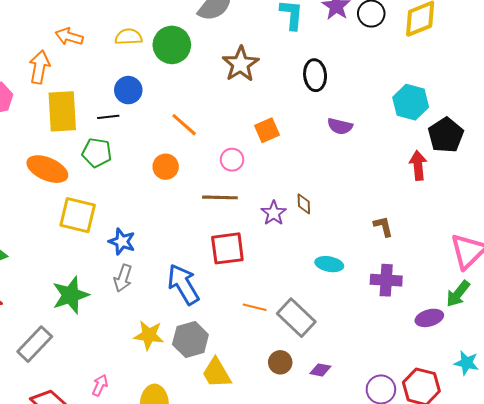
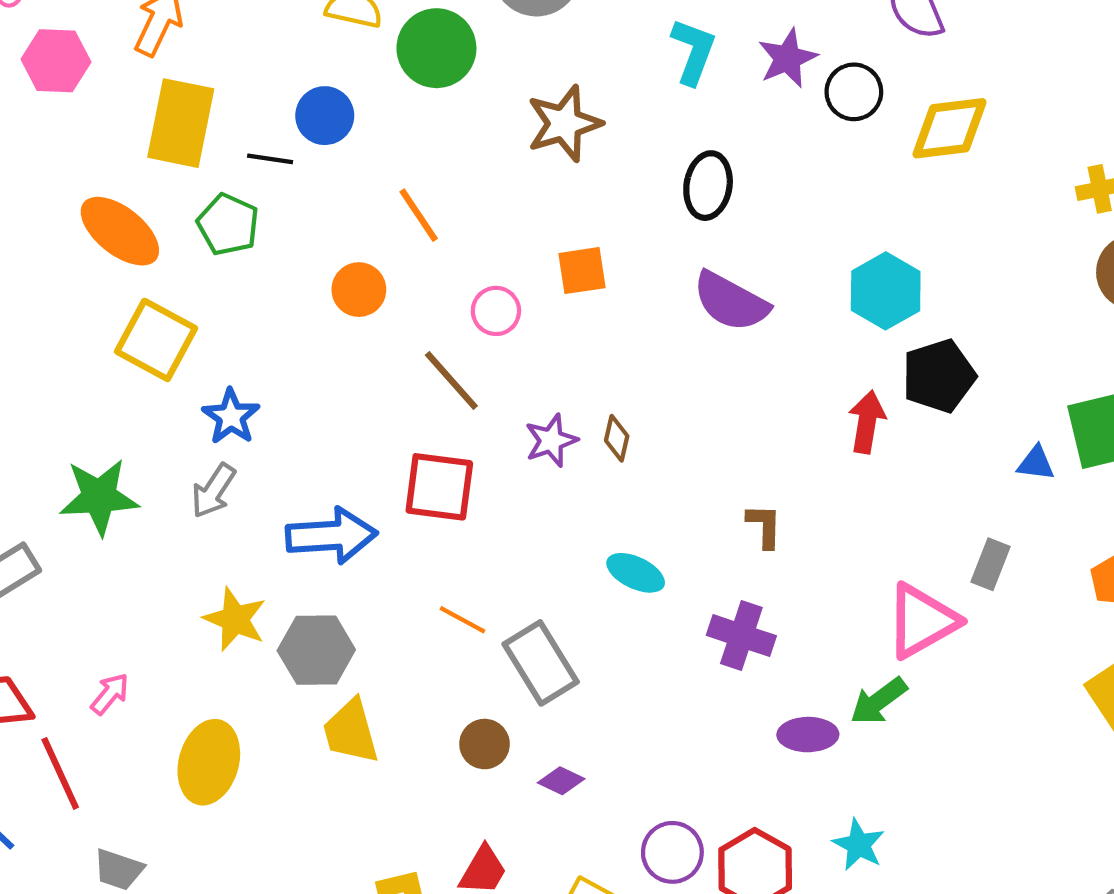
purple semicircle: (340, 126) -> (731, 302), size x1.5
brown line: (220, 197) -> (451, 380), turned 32
blue arrow: (183, 284) -> (331, 536), turned 102

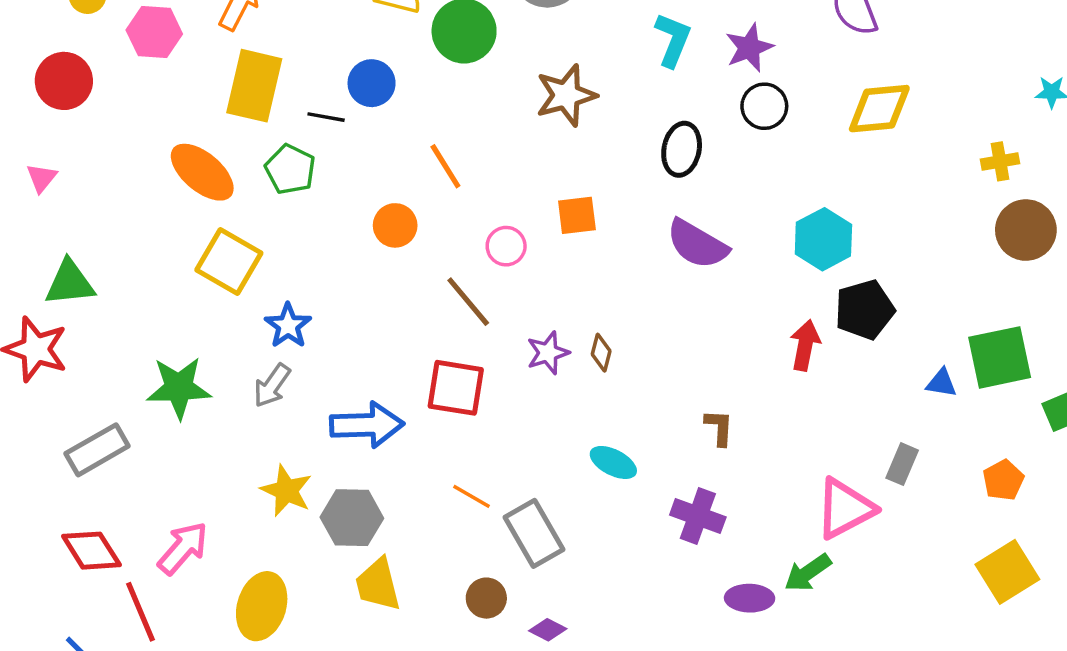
black circle: (854, 92) -> (764, 106), moved
pink arrow: (110, 694) -> (183, 548), size x1.6

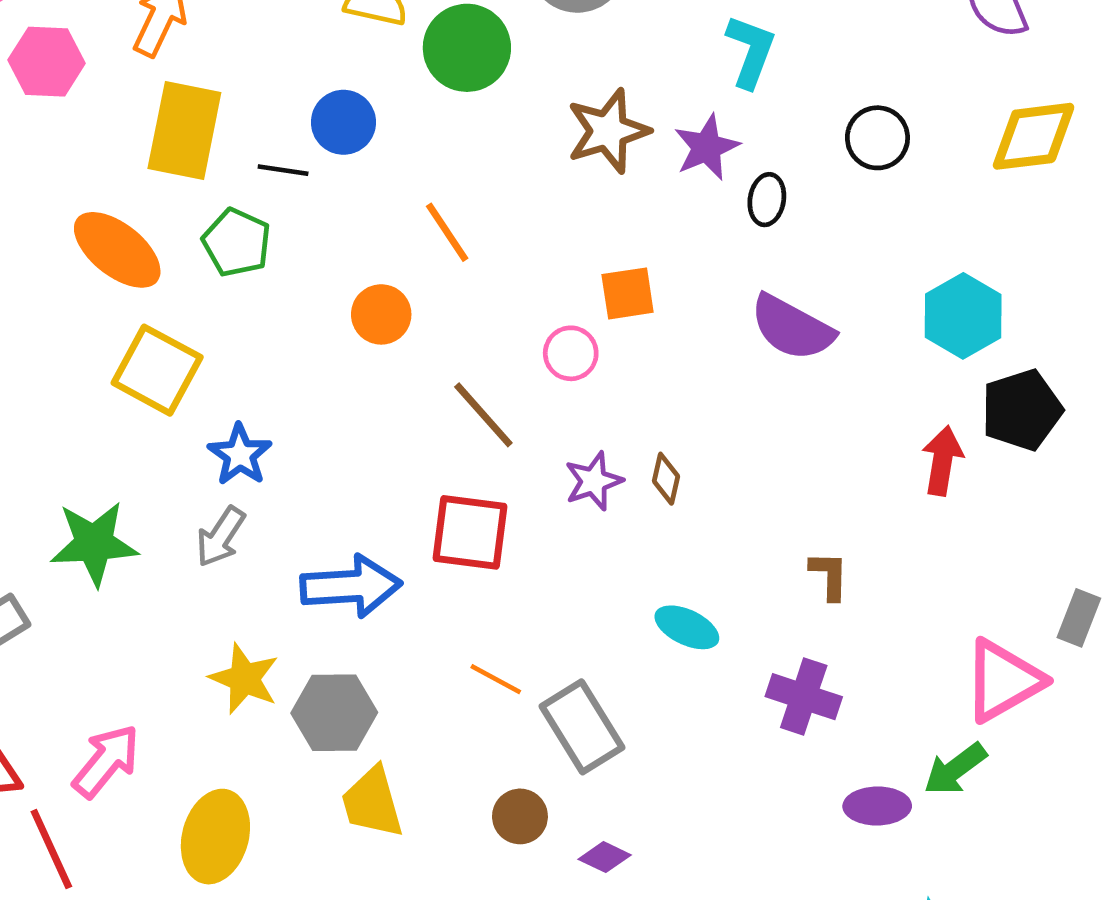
purple star: (749, 48) -> (707, 147), moved
black ellipse: (682, 149) -> (767, 200), size x0.7
pink circle: (506, 246) -> (571, 353), moved

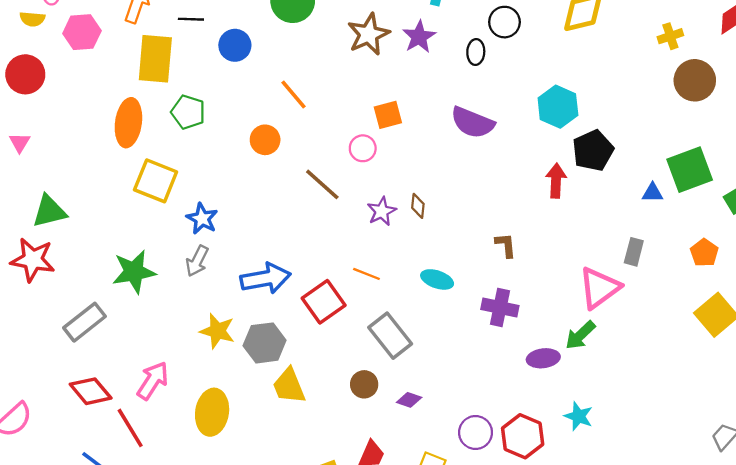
black line: (283, 170) -> (191, 19), moved
black ellipse: (767, 200) -> (476, 52), moved
orange ellipse: (117, 250) -> (128, 123), turned 66
red square: (470, 532) -> (324, 302), moved, turned -36
orange line: (496, 679) -> (367, 274), moved

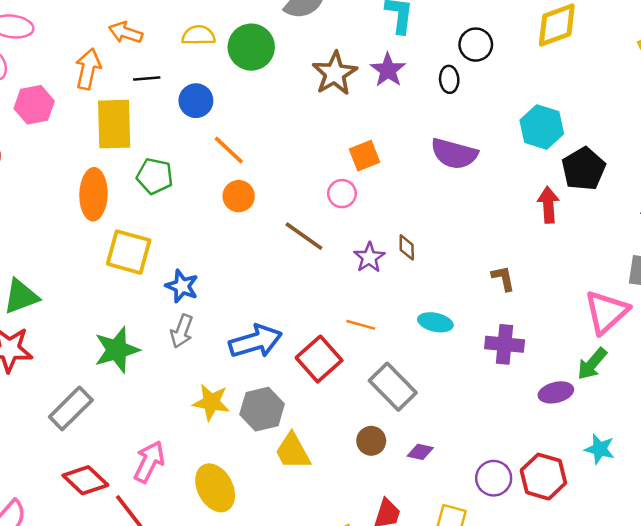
orange line: (293, 95) -> (229, 150), moved
yellow ellipse: (212, 412) -> (215, 488), turned -30

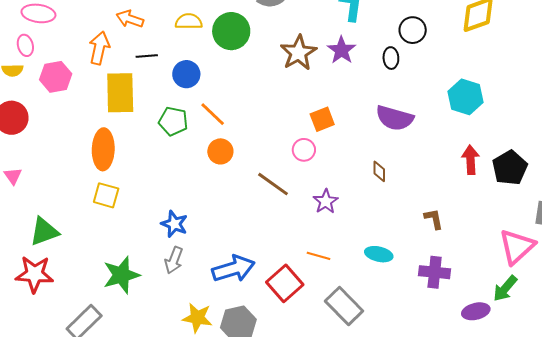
black pentagon: (584, 169) -> (510, 168), moved
green pentagon: (155, 176) -> (173, 121), moved
brown diamond: (407, 247) -> (379, 171), moved
yellow square: (129, 252) -> (106, 195), moved, size x0.7

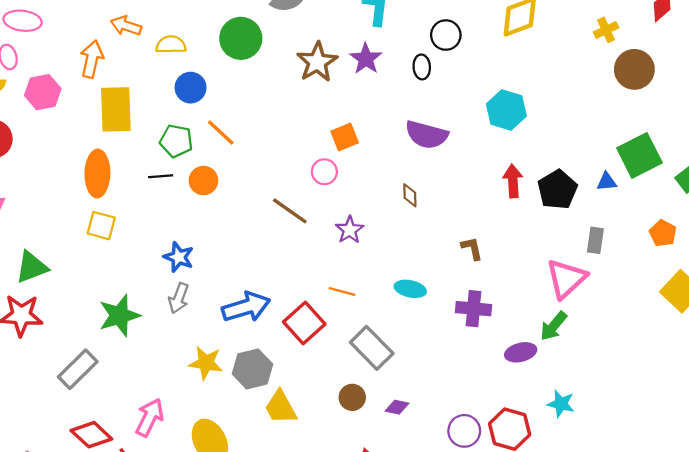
yellow semicircle: (189, 21) -> (171, 45), moved
black line: (147, 56) -> (161, 176), moved
orange circle: (220, 151) -> (203, 181), moved

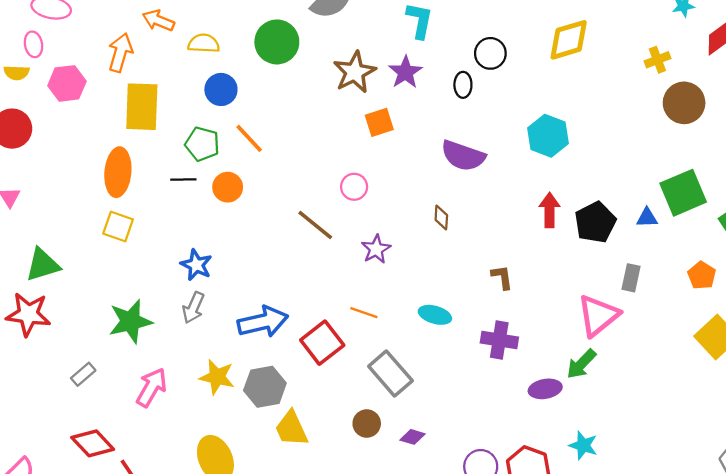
orange square: (345, 137) -> (379, 122), moved
gray rectangle: (78, 369) -> (83, 374), size x0.6
pink arrow: (150, 417) -> (151, 387), moved

